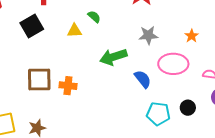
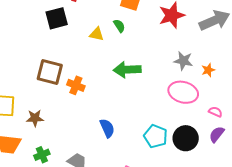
gray star: (148, 35) -> (183, 61), moved
blue semicircle: (143, 79) -> (107, 128), moved
black circle: (188, 108) -> (186, 138), size x1.6

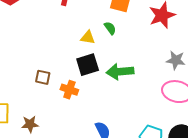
black square: (57, 18) -> (88, 65), moved
brown square: (50, 72) -> (43, 77), size x0.6

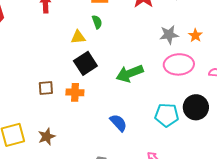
green semicircle: (110, 28) -> (97, 22), turned 32
green arrow: (120, 72) -> (130, 73), moved

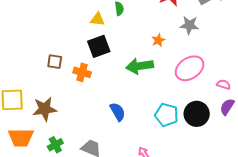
gray star: (169, 35) -> (189, 25), moved
orange star: (195, 35) -> (158, 40), moved
pink ellipse: (179, 64) -> (190, 68), turned -44
brown star: (47, 137) -> (45, 109), size x1.4

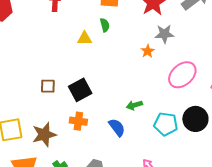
gray star: (189, 25) -> (164, 34), moved
black square: (99, 46) -> (80, 90), moved
green arrow: (140, 66) -> (134, 105), moved, size x0.6
orange cross: (82, 72) -> (78, 121), moved

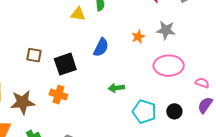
gray star: (164, 34) -> (166, 30), moved
pink ellipse: (182, 75) -> (169, 66), turned 32
black circle: (195, 119) -> (174, 111), size x0.6
blue semicircle: (117, 127) -> (101, 47), moved, turned 54

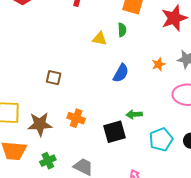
black square: (65, 64) -> (115, 132), moved
cyan pentagon: (144, 112) -> (161, 139), turned 30

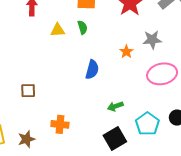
yellow triangle: (100, 39) -> (58, 30), moved
brown star: (40, 124) -> (26, 139), size x0.7
black square: (115, 132) -> (115, 138), moved

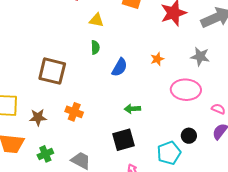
green semicircle: (82, 27) -> (95, 47), moved
gray star: (152, 40) -> (200, 56), moved
brown square: (28, 91) -> (52, 71), size x1.8
cyan pentagon: (147, 124) -> (169, 153), moved

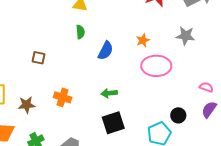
brown square: (52, 71) -> (38, 58), size x0.5
pink ellipse: (186, 90) -> (156, 66), moved
green arrow: (132, 109) -> (109, 93), moved

